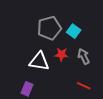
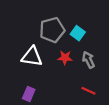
white triangle: (39, 61) -> (32, 57), moved

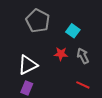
gray pentagon: (52, 30) -> (38, 21), moved, turned -30
white triangle: (32, 57) -> (28, 65), moved, turned -35

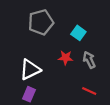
gray pentagon: (38, 21) -> (41, 22), turned 30

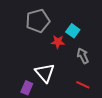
red star: (66, 58) -> (58, 42), moved
white triangle: (30, 70) -> (45, 73), moved, turned -45

